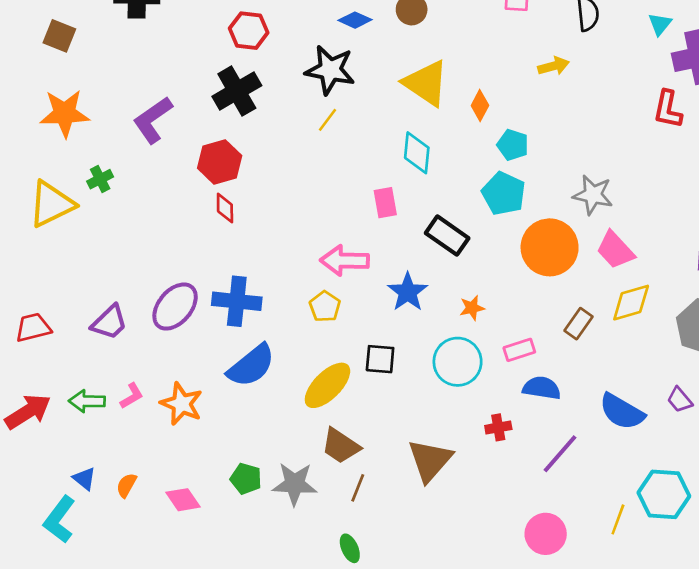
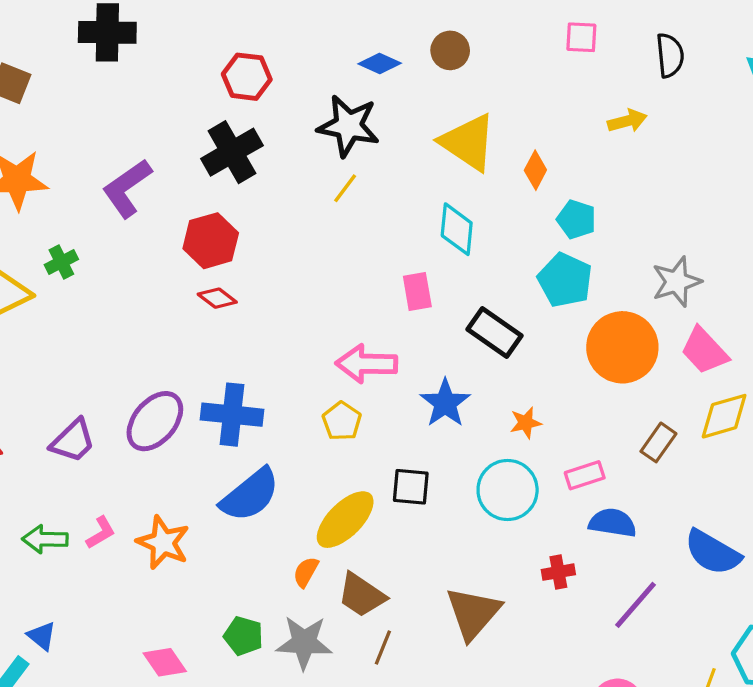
gray star: (593, 195) -> (676, 282), turned -30
red diamond: (225, 208) -> (217, 298), turned -52
orange semicircle: (126, 485) -> (306, 572), moved

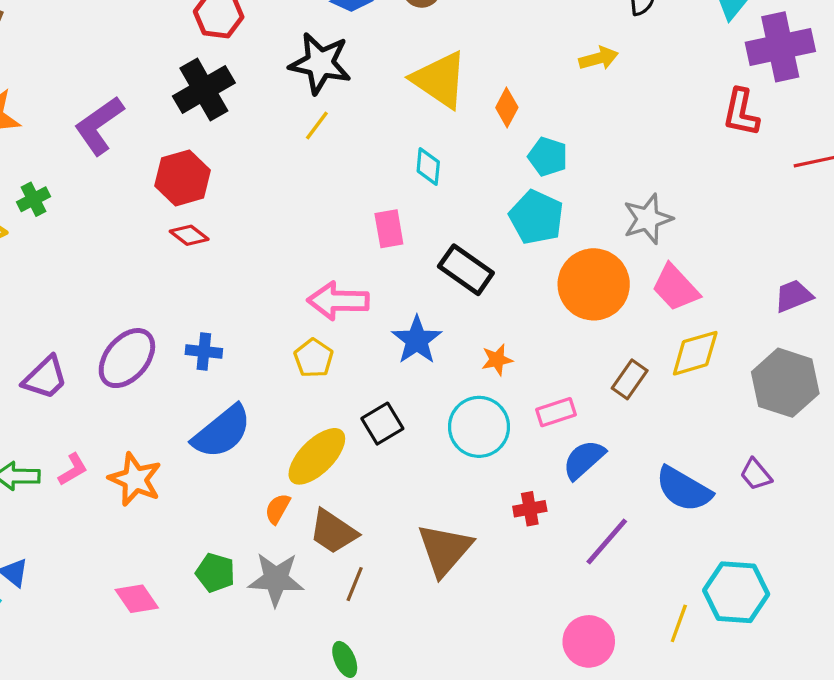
cyan diamond: (457, 229) -> (428, 166), size x0.7
blue cross: (232, 415) -> (204, 352), size x0.6
black square: (411, 487) -> (382, 424), turned -36
blue semicircle: (613, 523) -> (584, 460), turned -51

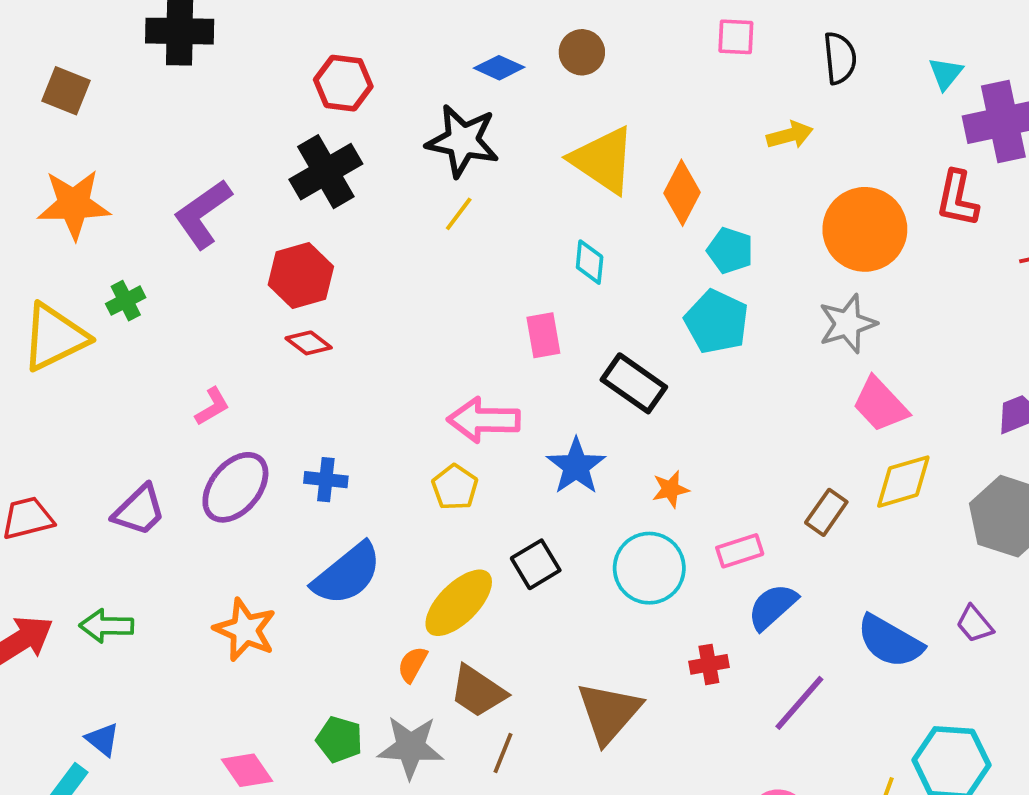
orange diamond: (507, 108) -> (682, 193), size x1.4
orange circle: (594, 284) -> (865, 229), moved
pink L-shape: (73, 469) -> (212, 406), moved

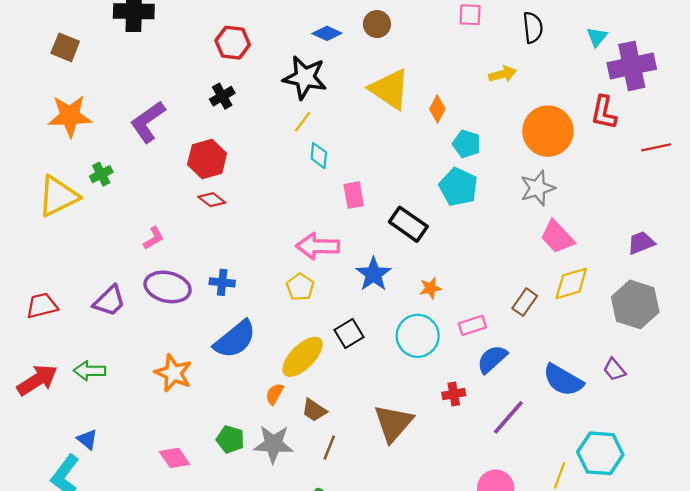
black cross: (326, 172) -> (222, 96), size x0.6
orange diamond: (682, 193) -> (437, 109), size x0.7
cyan diamond: (590, 262) -> (319, 156), moved
purple ellipse: (235, 487) -> (168, 287), turned 63
brown trapezoid: (478, 691) -> (314, 410), size x0.7

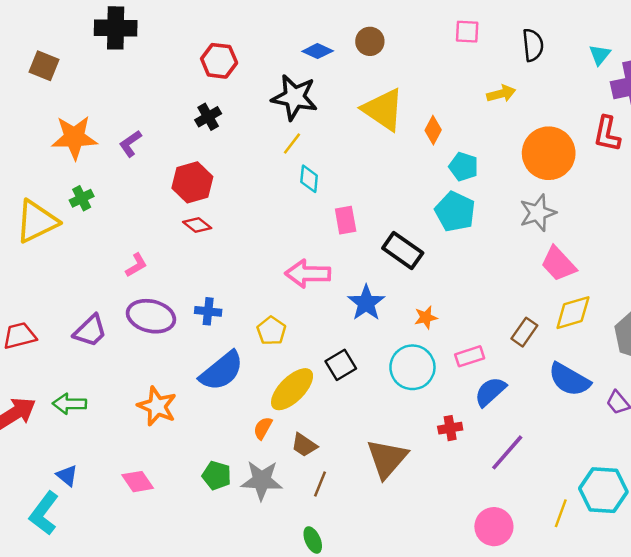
orange star: (70, 116) -> (74, 137), moved
purple L-shape: (148, 122) -> (130, 144), size x0.6
yellow pentagon: (300, 287) -> (271, 331), moved
blue semicircle: (563, 380) -> (569, 379), moved
pink diamond: (175, 458) -> (138, 482), moved

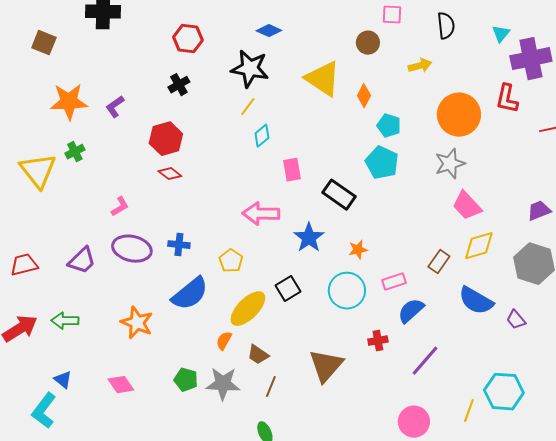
brown circle: (370, 41) -> (368, 43), moved
cyan diamond: (309, 179) -> (262, 136), turned 45
yellow triangle: (37, 221) -> (38, 171), turned -42

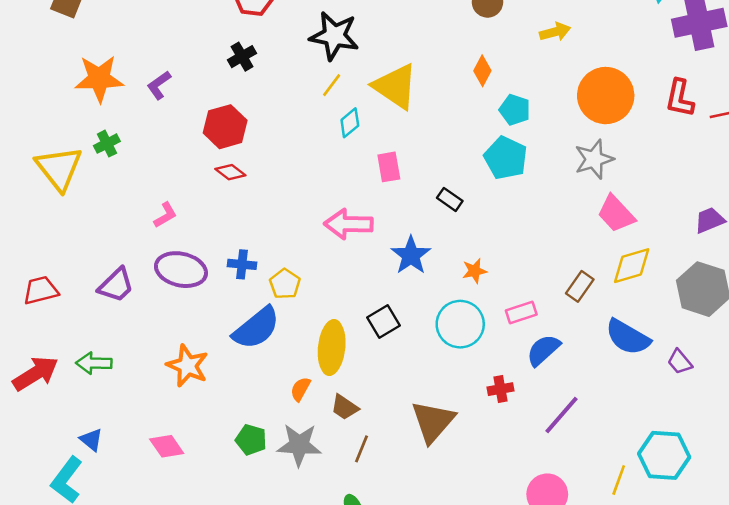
yellow triangle: (323, 79) -> (395, 86), moved
red L-shape: (507, 99) -> (680, 98), moved
black rectangle: (339, 195) -> (450, 199), size x0.6
yellow pentagon: (231, 261) -> (285, 284), moved
yellow ellipse: (248, 309) -> (332, 348), turned -39

